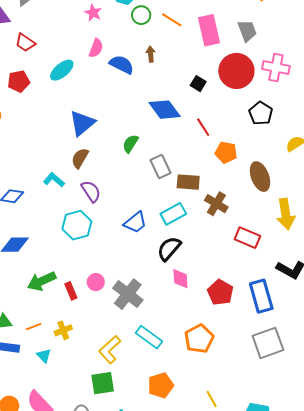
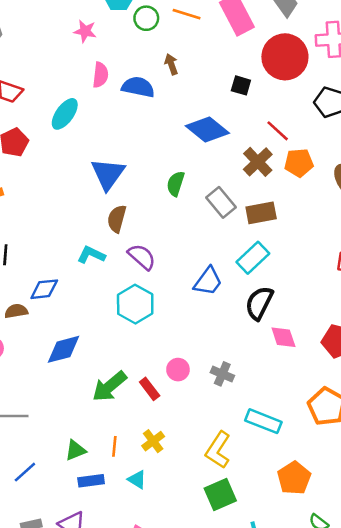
red line: (203, 127) -> (278, 131), moved
brown cross: (216, 204) -> (258, 162), moved, turned 30
gray cross: (128, 294) -> (222, 374), size x0.6
orange line: (33, 327) -> (114, 446), turned -49

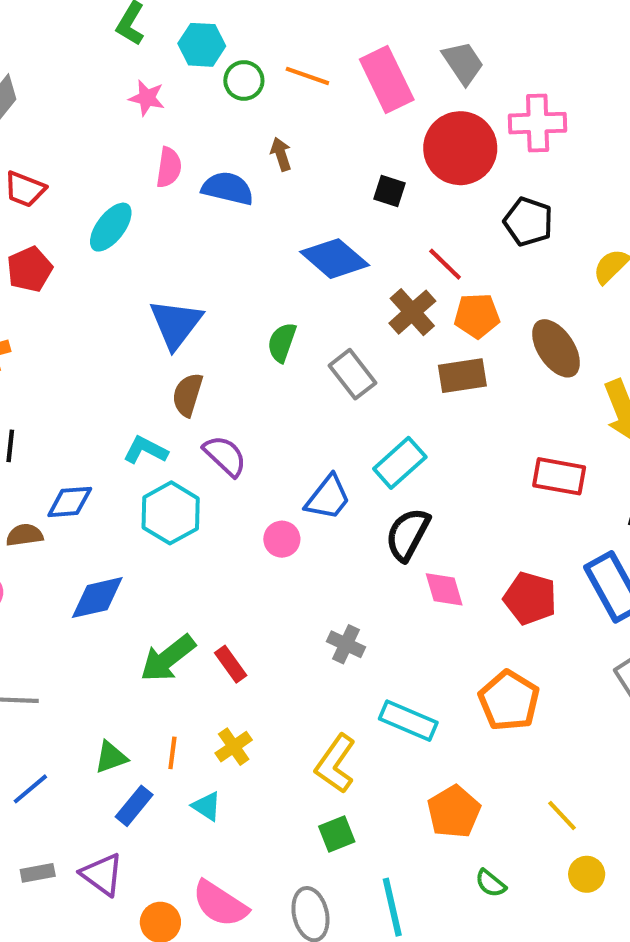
brown rectangle: (261, 213) -> (462, 376), moved
cyan hexagon: (135, 304) -> (171, 513), moved
pink circle: (178, 370) -> (282, 539), moved
blue rectangle: (91, 481) -> (134, 806), turned -45
green square: (220, 495) -> (337, 834), size x0.7

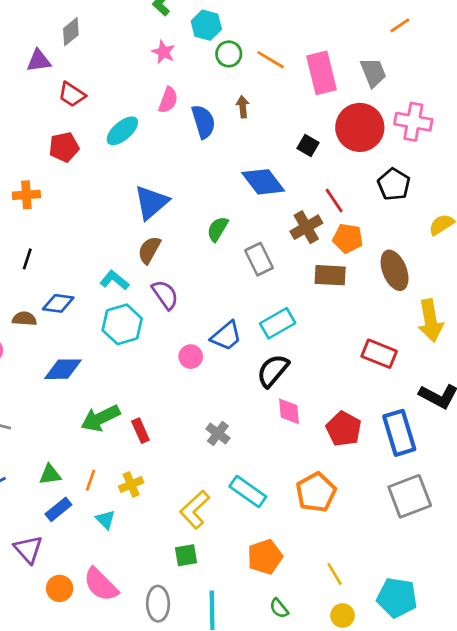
blue semicircle: (228, 188) -> (203, 122), turned 48

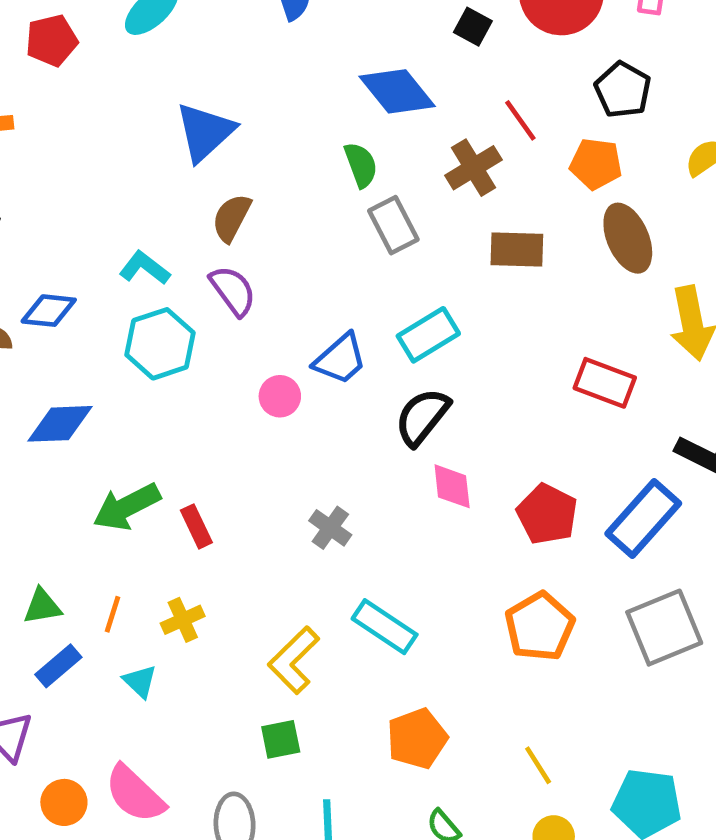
green semicircle: (218, 229) -> (361, 165), moved, turned 130
orange pentagon: (348, 238) -> (596, 164), moved
brown semicircle: (149, 250) -> (232, 218), moved
blue rectangle: (399, 433) -> (643, 519), turned 60
orange pentagon: (316, 492) -> (540, 627), moved

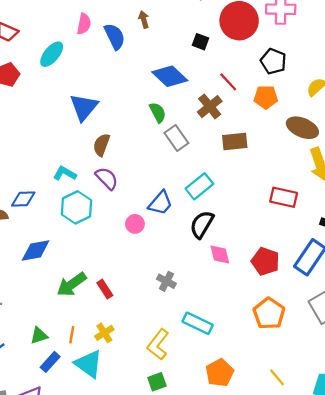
brown ellipse: (628, 238) -> (302, 128), moved, turned -36
cyan triangle: (140, 681) -> (89, 364), size x1.8

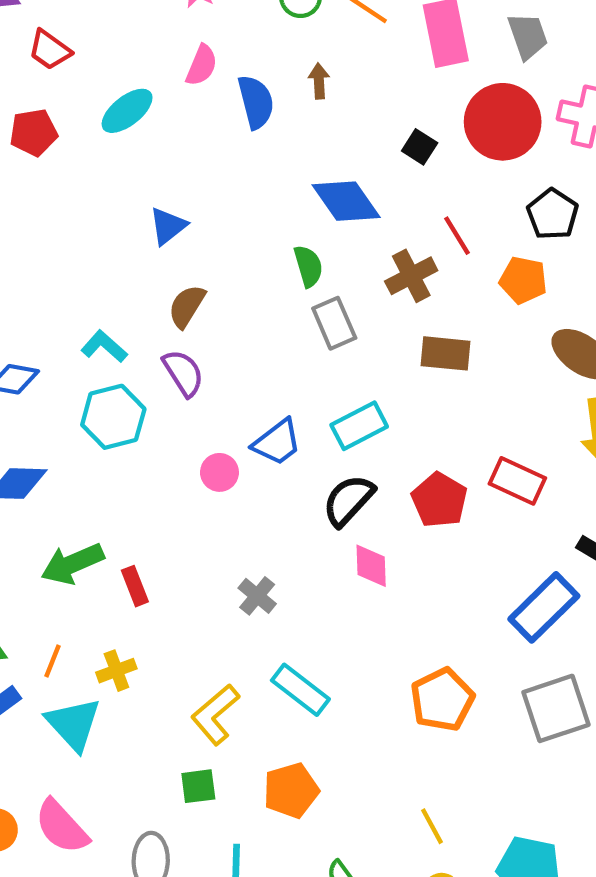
blue triangle: (84, 107) -> (168, 226), size x0.7
red pentagon: (265, 261) -> (439, 500), moved
orange pentagon: (220, 373) -> (291, 790), moved

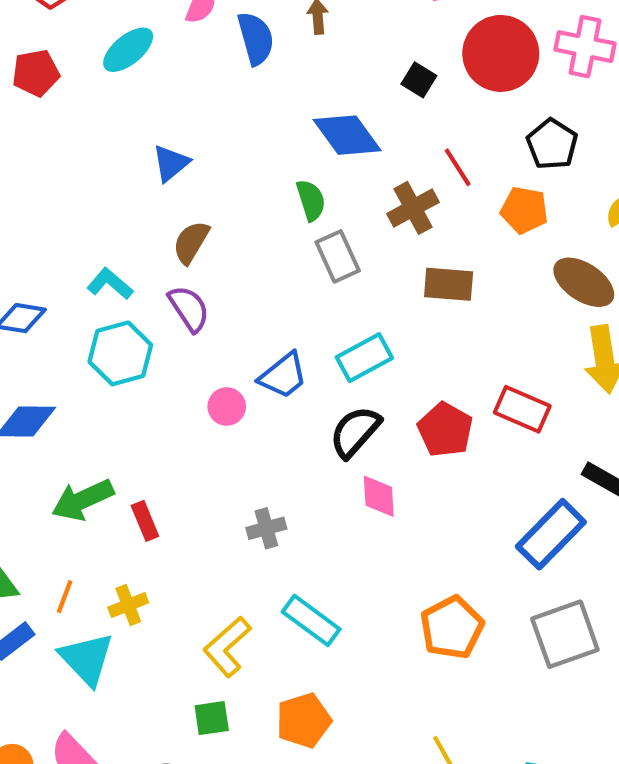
gray cross: (257, 596) -> (266, 528), turned 36

